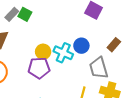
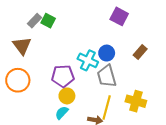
yellow circle: (43, 52) -> (67, 96), moved
gray trapezoid: (99, 68) -> (107, 76), moved

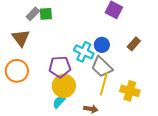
green square: (48, 21) -> (46, 14), turned -32
gray trapezoid: (107, 76) -> (102, 67), turned -30
yellow circle: (67, 96) -> (64, 86), size x1.5
yellow line: (107, 107) -> (104, 84), moved

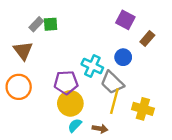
brown rectangle: (134, 44) -> (147, 38), moved
blue circle: (102, 45) -> (123, 57), moved
cyan semicircle: (59, 102) -> (75, 125), moved

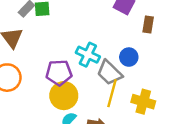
brown rectangle: (147, 38) -> (148, 25), turned -32
blue circle: (123, 57) -> (129, 57), moved

